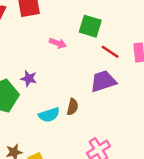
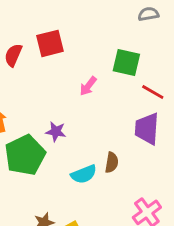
pink arrow: (58, 43) -> (88, 86), turned 112
purple trapezoid: (103, 81) -> (147, 129), turned -64

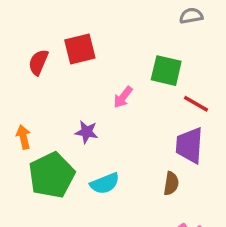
purple star: (56, 132) -> (87, 132), moved
brown semicircle: (112, 162) -> (171, 183), moved
cyan semicircle: (84, 174) -> (105, 183), moved

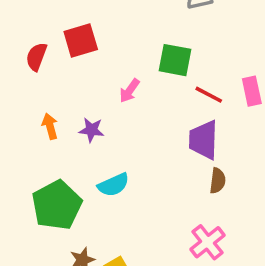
orange arrow: (23, 137) -> (50, 126), moved
green pentagon: (52, 175) -> (57, 205), moved
brown semicircle: (171, 183) -> (218, 181), moved

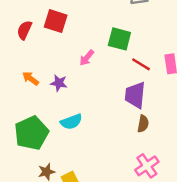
red square: (81, 40) -> (56, 21), turned 30
orange arrow: (50, 126) -> (30, 79), turned -42
pink cross: (207, 242) -> (147, 166), moved

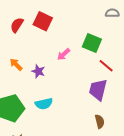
brown semicircle: (143, 124) -> (100, 121), moved, turned -32

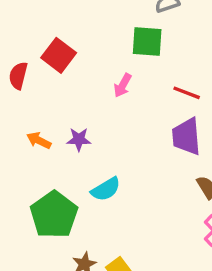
red square: (43, 21) -> (59, 55), turned 30
green square: (92, 43) -> (147, 41), moved
pink arrow: (64, 54) -> (123, 85), moved

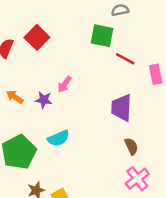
pink arrow: (123, 85) -> (65, 84), moved
red line: (187, 93) -> (125, 59), moved

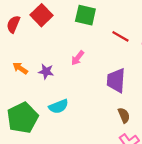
green square: (102, 36) -> (85, 15), moved
pink arrow: (65, 84) -> (78, 58), moved

